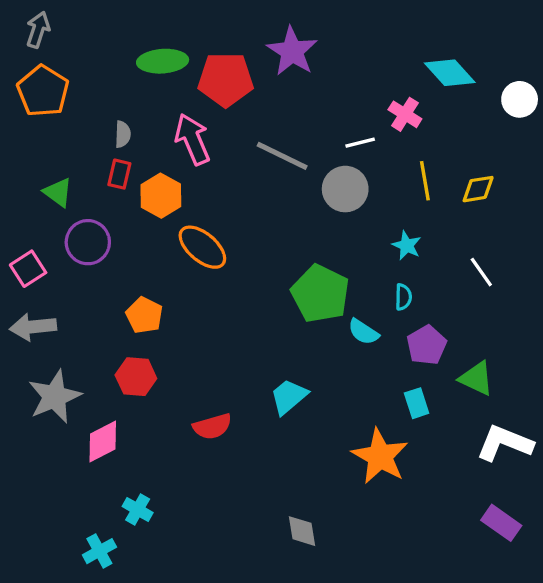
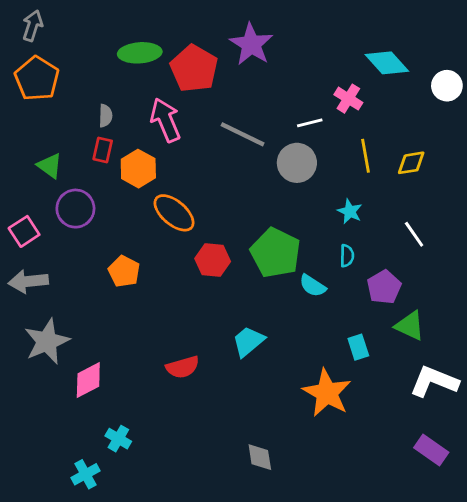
red pentagon: (226, 79) -> (194, 69), turned 30
purple pentagon: (427, 345) -> (384, 287), moved
red hexagon: (136, 377) -> (213, 260), moved

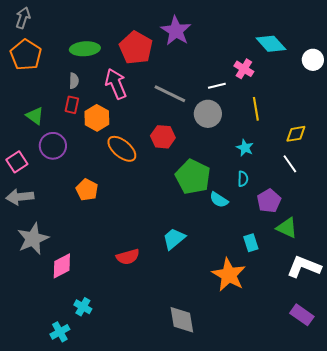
green ellipse: (140, 53) -> (85, 49), moved
yellow diamond: (411, 163) -> (296, 134), moved
red hexagon: (213, 260) -> (163, 137), moved
gray diamond: (260, 457) -> (182, 320), size x1.4

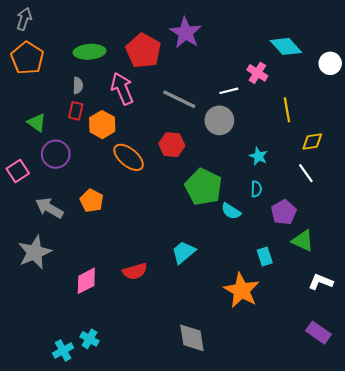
yellow line: (256, 109) -> (287, 110), moved
gray arrow: (20, 197) -> (49, 208), moved, turned 36
pink diamond: (62, 266) -> (86, 281), moved
white L-shape: (304, 267) -> (321, 282), size x0.7
cyan cross: (83, 307) -> (90, 339), moved

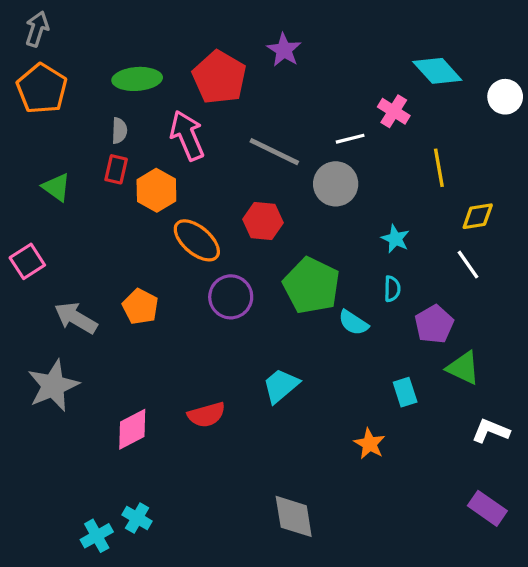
purple star: (186, 33) -> (284, 50), size x0.7
purple circle: (56, 154) -> (231, 297), moved
orange star: (242, 290) -> (370, 444), size x0.6

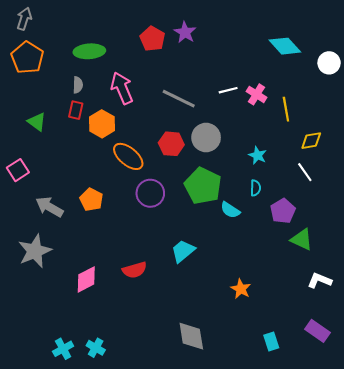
red pentagon: (219, 77) -> (152, 39), moved, size x0.7
pink cross: (394, 111) -> (256, 94), moved
gray circle: (336, 184) -> (206, 138), moved
cyan rectangle: (405, 392) -> (271, 341), moved
cyan cross: (137, 518) -> (96, 348), moved

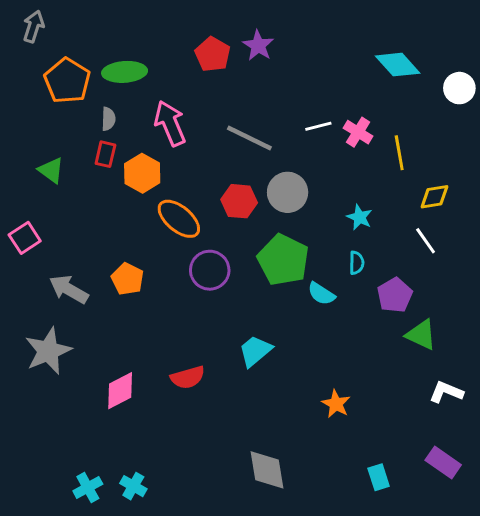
orange pentagon: (27, 58) -> (67, 81), moved

